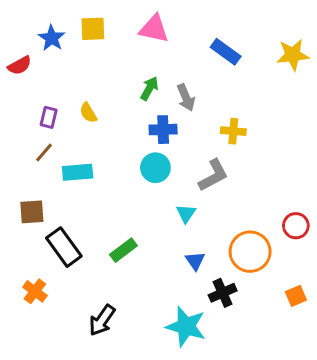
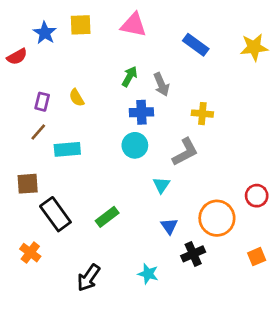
cyan star: (186, 326) -> (148, 274), moved, size x0.6

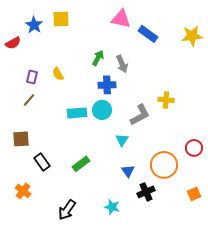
pink triangle: (134, 25) -> (121, 19), moved
yellow cross: (202, 114) -> (166, 100), moved
cyan rectangle: (67, 149) -> (77, 113), moved
black rectangle: (55, 214) -> (42, 162), size x0.7

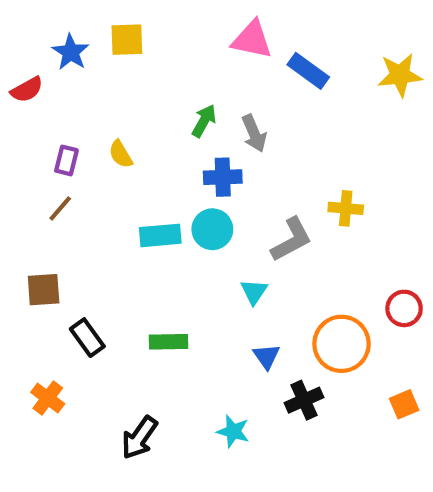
green rectangle: (81, 164) -> (169, 342), turned 36

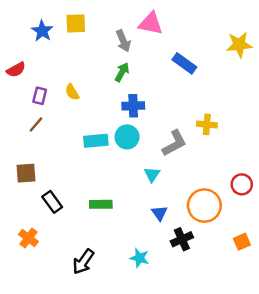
blue rectangle: (308, 71) -> (184, 63), moved
red semicircle: (27, 90) -> (16, 70), moved
gray arrow: (254, 133) -> (123, 41), moved

